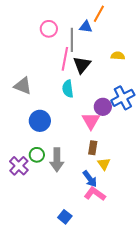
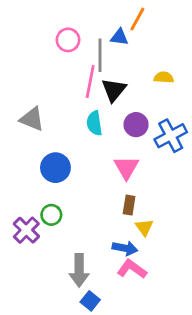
purple circle: (103, 107) -> (136, 125), moved
gray arrow: (57, 160) -> (79, 270), moved
blue arrow: (90, 179) -> (125, 248), turned -42

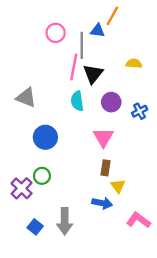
blue cross: (171, 136) -> (140, 111), size x0.6
pink L-shape: (132, 269) -> (138, 220), moved
blue square: (90, 301) -> (35, 227), moved

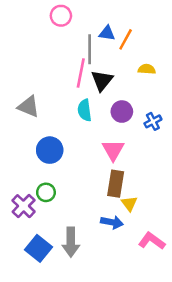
orange line: (112, 16) -> (126, 39), moved
pink circle: (56, 33) -> (61, 16), moved
brown rectangle: (106, 168) -> (116, 184), size x1.5
blue square: (35, 227) -> (39, 248), size x1.5

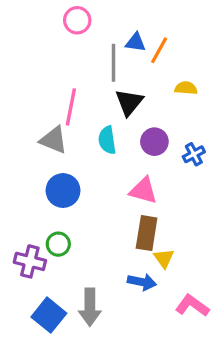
pink line: (81, 73) -> (71, 107), moved
gray triangle: (29, 107) -> (54, 140), moved
pink triangle: (113, 150) -> (143, 191), turned -45
purple cross: (24, 206) -> (30, 261), turned -30

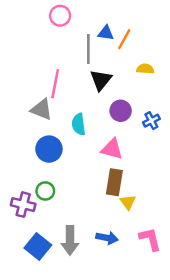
cyan semicircle: (107, 140) -> (79, 124), moved
blue arrow: (142, 282) -> (107, 238), moved
pink L-shape: (192, 306) -> (150, 239), turned 40

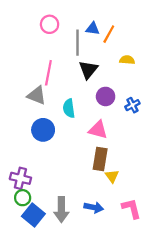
pink circle: (60, 16) -> (50, 24), moved
green circle: (45, 191) -> (23, 198), moved

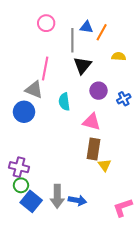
blue circle: (43, 130) -> (24, 112), moved
blue arrow: (94, 207) -> (77, 200), moved
pink L-shape: (131, 208) -> (123, 207), moved, turned -95

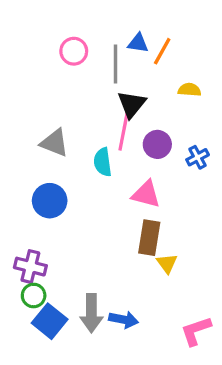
pink circle: (46, 23) -> (74, 51), moved
pink line: (45, 68) -> (124, 132), moved
blue circle: (24, 112) -> (50, 201), moved

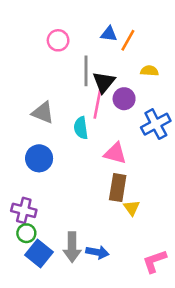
gray line: (116, 64) -> (86, 71), moved
purple circle: (157, 144) -> (124, 99), moved
blue cross: (198, 157) -> (156, 124), size x1.6

